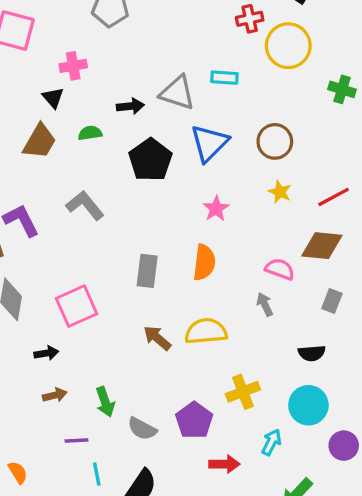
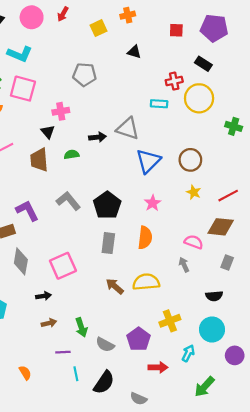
cyan rectangle: (224, 78) -> (159, 104), moved
brown trapezoid: (40, 141) -> (39, 160), turned 145
black pentagon: (150, 160) -> (107, 205), moved

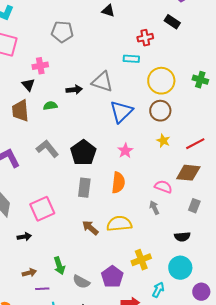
yellow circle: (199, 98) -> (161, 81), moved
brown arrow: (49, 323) -> (29, 273), moved

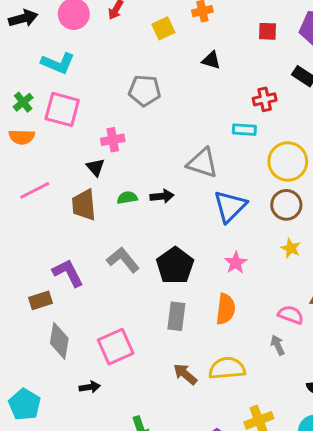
black arrow: (74, 90) -> (162, 196), moved

